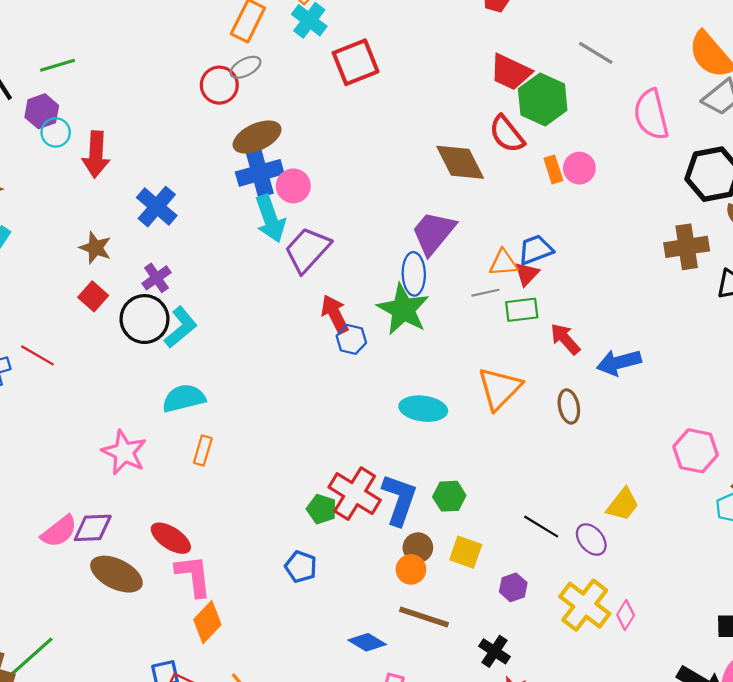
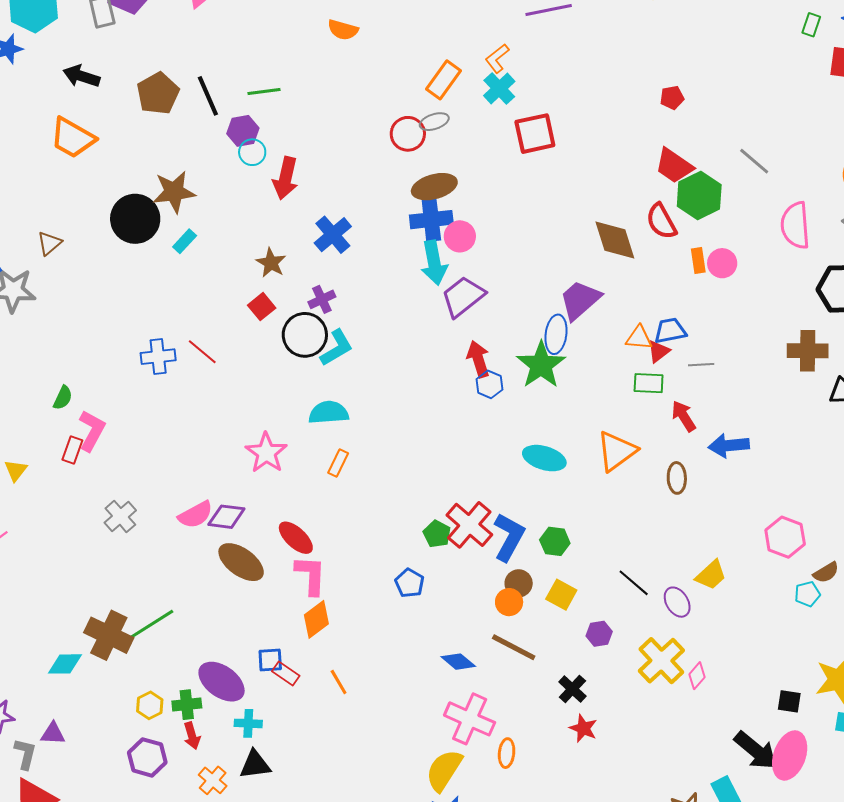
gray line: (485, 293) -> (701, 365), moved

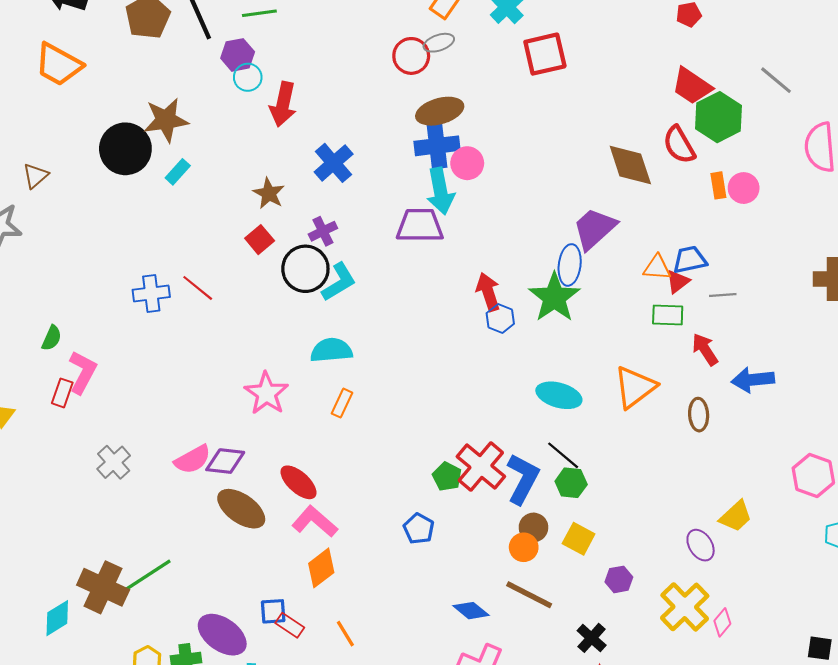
purple trapezoid: (463, 297) -> (420, 226), moved, turned 39
pink L-shape: (311, 575) -> (315, 522), turned -51
black line: (634, 583) -> (563, 455), moved
cyan diamond: (65, 664) -> (57, 618), turned -30

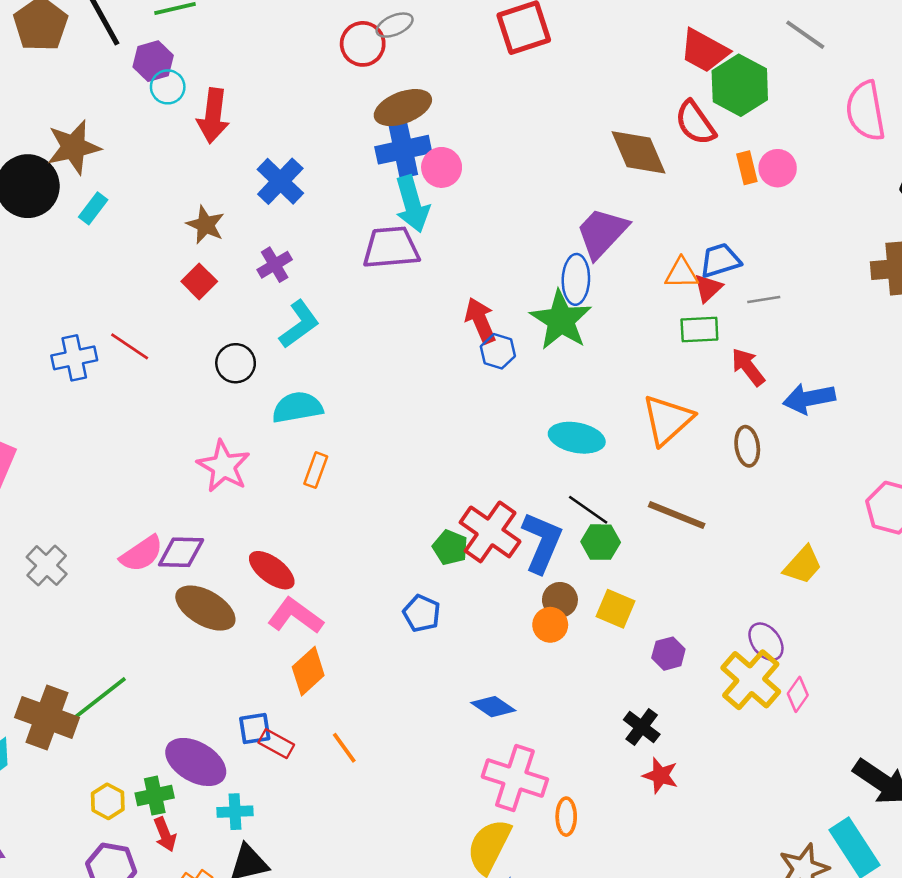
black circle: (305, 269) -> (236, 363), moved, size x0.7
purple ellipse: (701, 545) -> (766, 642), moved
brown line: (529, 595) -> (677, 515), moved

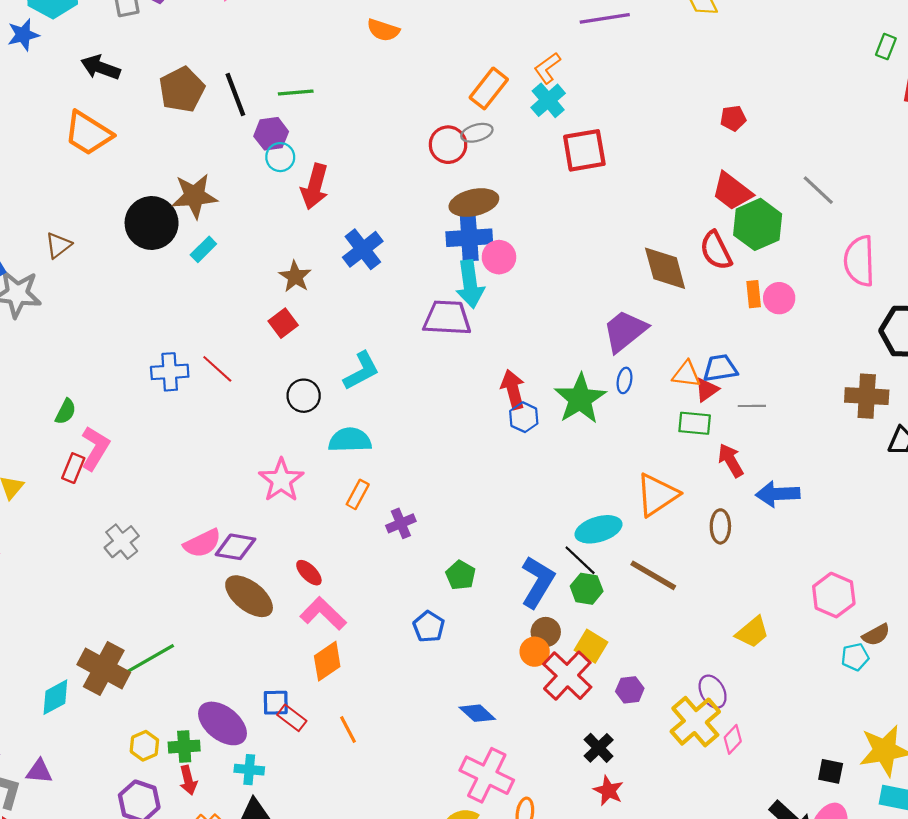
purple cross: (275, 265) -> (401, 523), moved
blue ellipse: (576, 279) -> (625, 380), moved, size x0.6
cyan ellipse: (577, 438) -> (599, 529), moved, turned -36
red cross: (490, 532) -> (567, 676), moved
red ellipse: (272, 570) -> (309, 573), size x0.7

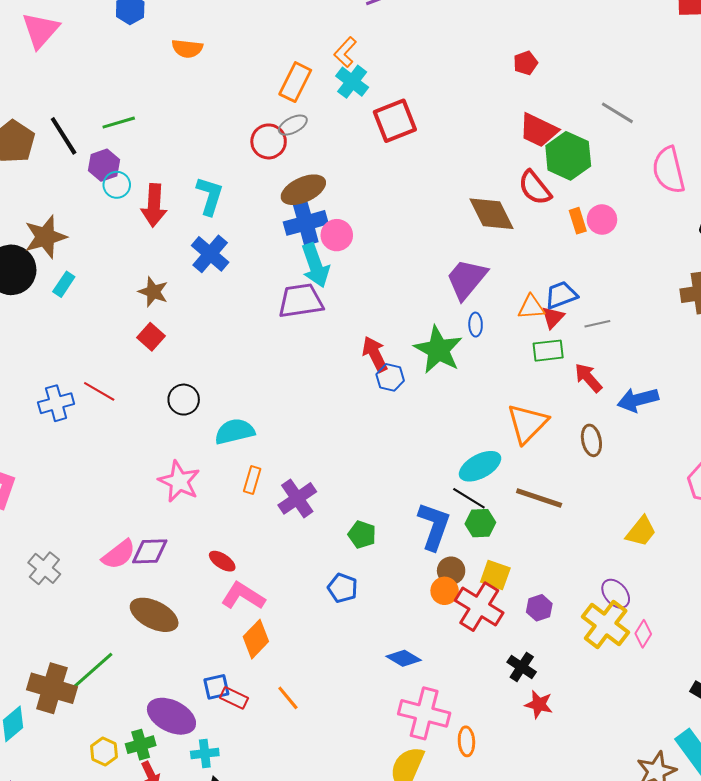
cyan L-shape: (361, 371) -> (210, 196), moved, turned -33
purple cross: (401, 523) -> (297, 498), size x1.4
brown ellipse: (249, 596) -> (154, 615), moved

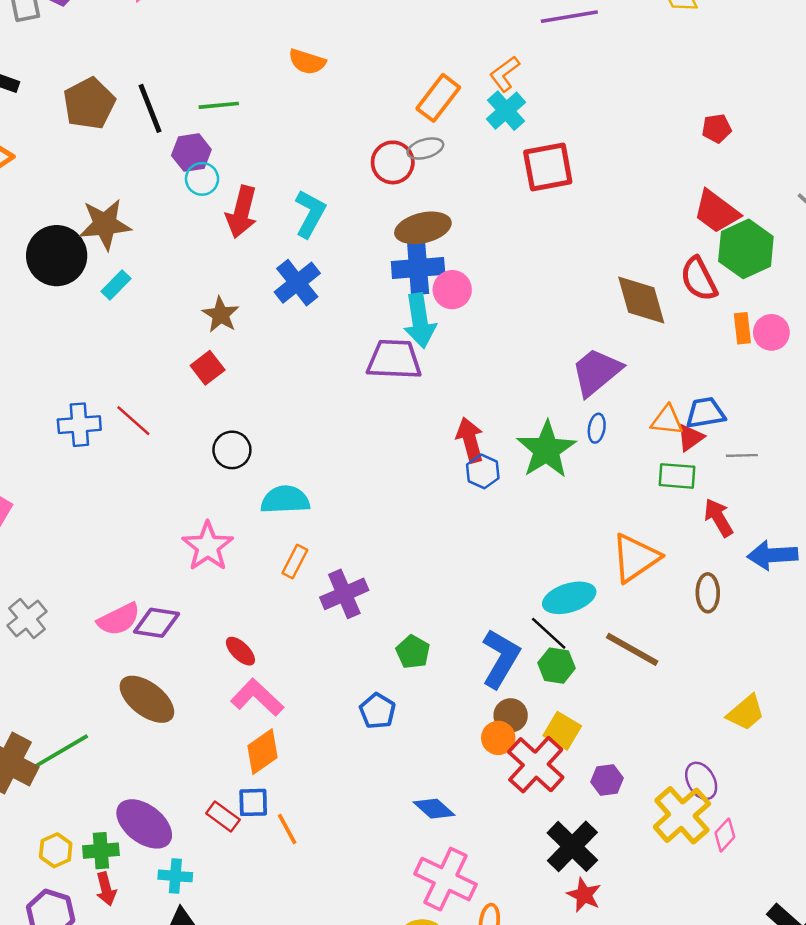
orange semicircle: (187, 49) -> (307, 62), moved
black cross: (522, 667) -> (572, 846), size x1.5
blue square: (216, 687) -> (253, 802), moved

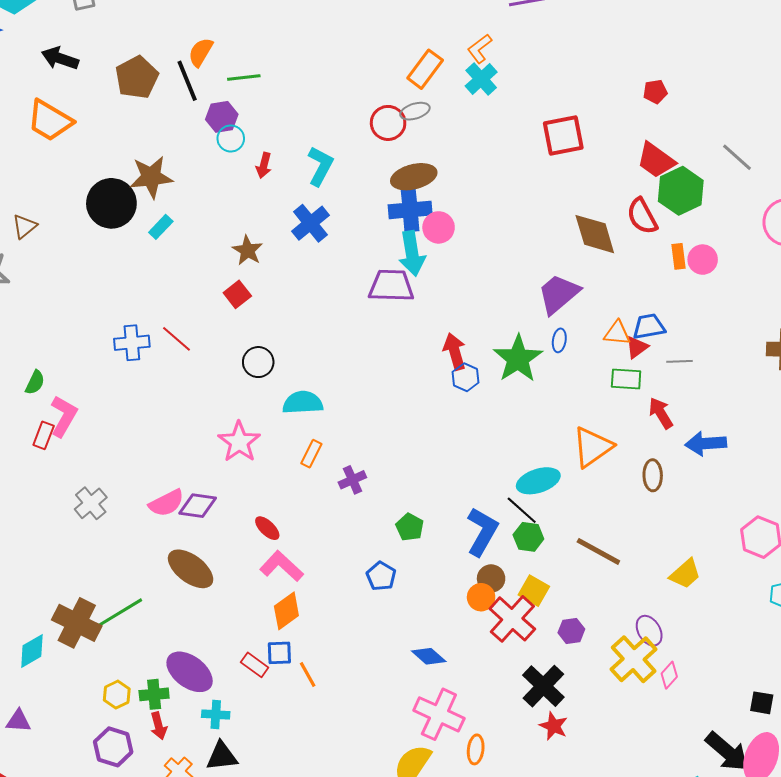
orange semicircle: (307, 62) -> (201, 52), moved, turned 104
red square: (548, 167) -> (563, 136), moved
red arrow: (242, 212) -> (264, 165), size x0.6
purple cross: (344, 594) -> (352, 480), size x0.7
brown line: (632, 649) -> (598, 551), moved

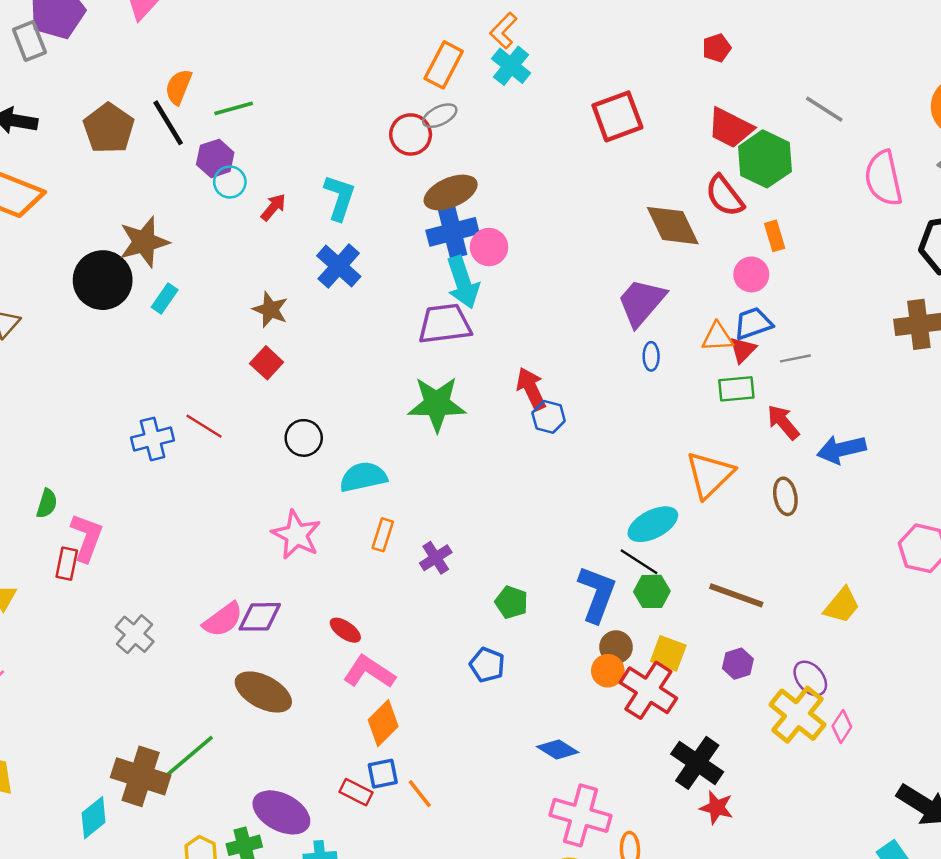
red arrow: (264, 165) -> (273, 207), turned -145
pink circle: (703, 260) -> (751, 274), moved
green star: (518, 359) -> (437, 404), moved, turned -30
purple hexagon: (571, 631) -> (738, 664), moved

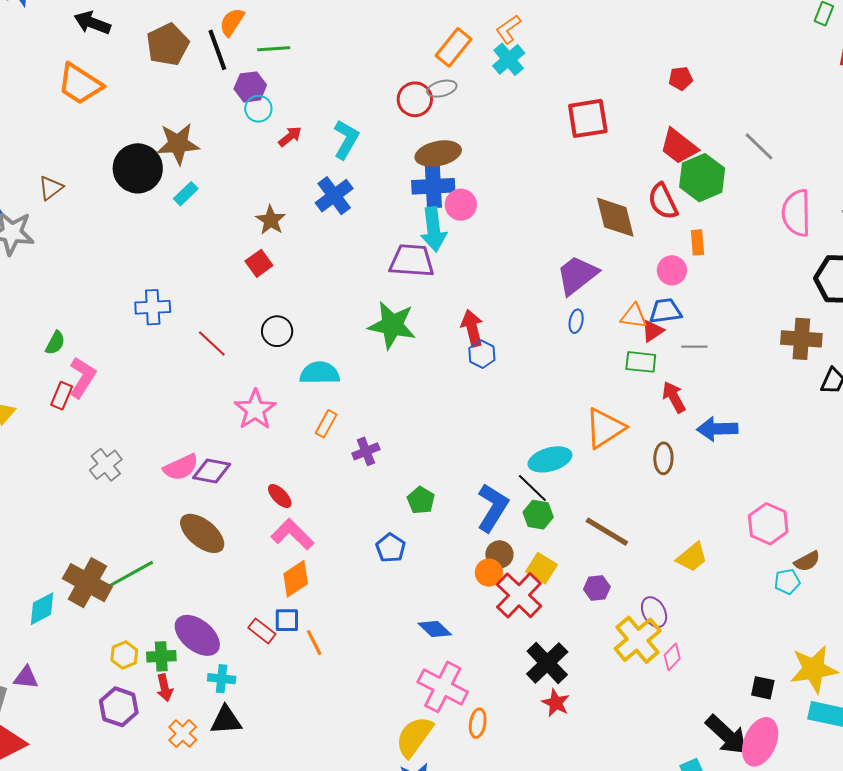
red line: (204, 426) -> (212, 344), moved

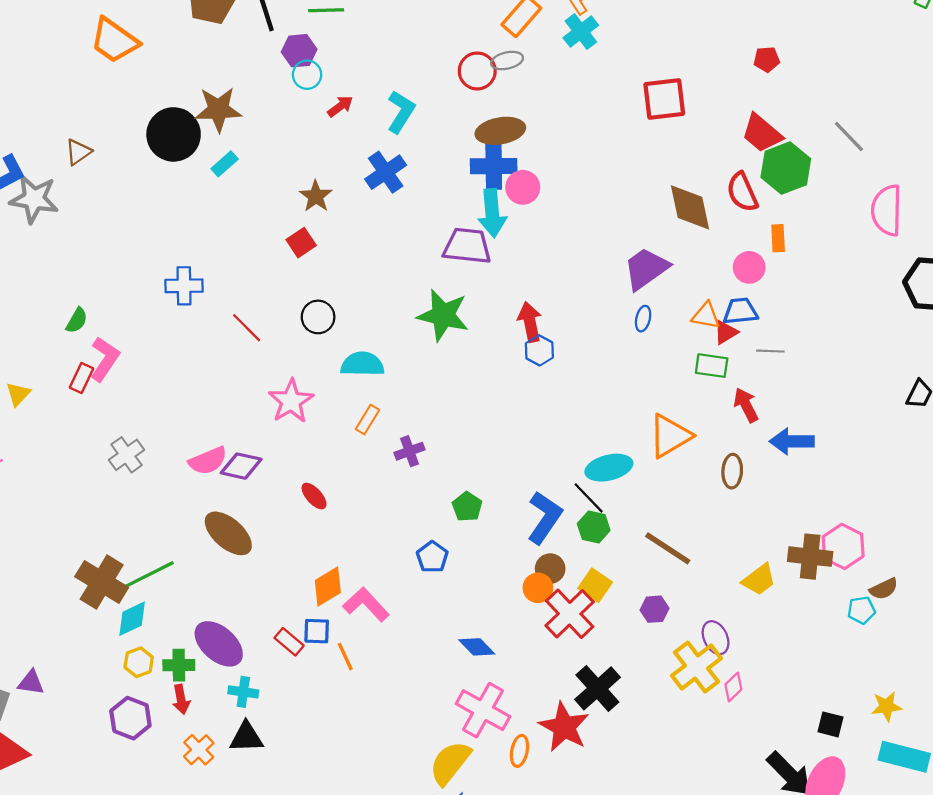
brown cross: (801, 339) -> (810, 557), moved
pink L-shape: (292, 534) -> (366, 604), moved
cyan diamond: (42, 609) -> (132, 619), moved
yellow star: (814, 669) -> (886, 706), size x0.6
red star: (556, 703) -> (564, 727), moved, size x1.6

